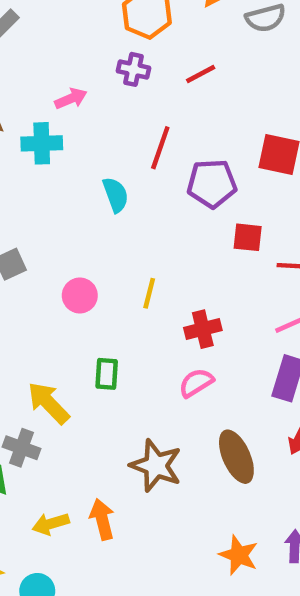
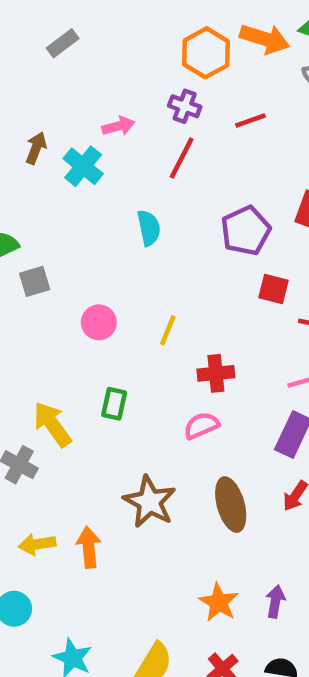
cyan cross: (42, 143) -> (83, 166), turned 33
red line: (160, 148) -> (182, 158), moved
purple pentagon: (212, 184) -> (246, 231), turned -30

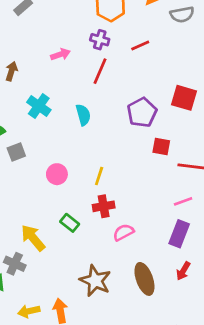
cyan cross: (83, 166) -> (39, 106), moved
red cross: (216, 373) -> (104, 206), moved
green rectangle: (114, 404) -> (70, 223), turned -60

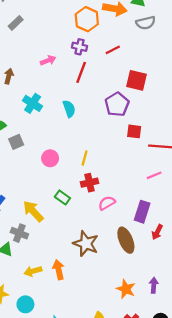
red square: (184, 98) -> (136, 80), moved
purple rectangle: (179, 234) -> (142, 212), moved

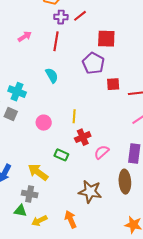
purple cross: (79, 47) -> (61, 17), moved
cyan cross: (33, 103) -> (17, 92), moved
gray square: (16, 142) -> (11, 114), turned -32
brown ellipse: (126, 240) -> (125, 182), turned 30
yellow arrow: (33, 271) -> (39, 221), moved

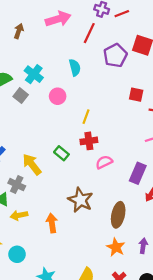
pink arrow: (25, 36) -> (58, 19), size x1.6
purple pentagon: (93, 63) -> (115, 55), moved
pink circle: (44, 123) -> (58, 96), moved
brown ellipse: (125, 182) -> (118, 215), moved

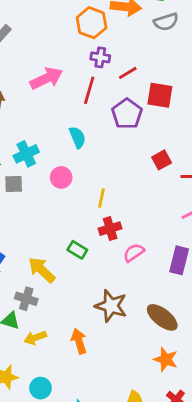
red line: (122, 14) -> (128, 73), moved
cyan cross: (34, 74) -> (26, 154), turned 36
red square: (136, 95) -> (162, 160), turned -32
gray square: (21, 96) -> (14, 184), turned -32
brown ellipse: (118, 215) -> (162, 317), turned -55

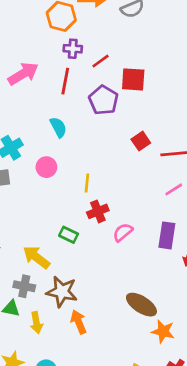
brown star: (111, 306) -> (62, 292), moved
brown ellipse: (162, 317) -> (141, 305), moved
yellow arrow: (35, 338) -> (36, 323), turned -75

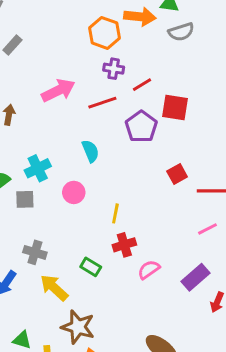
red line: (65, 81) -> (102, 103), turned 55
purple rectangle: (167, 235) -> (196, 277), turned 35
gray cross: (24, 286) -> (35, 252), moved

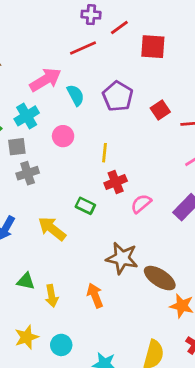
pink arrow: (58, 90) -> (45, 80), moved
purple pentagon: (141, 127) -> (118, 96), moved
gray cross: (35, 252) -> (28, 173), moved, turned -30
brown star: (78, 327) -> (122, 258), moved

